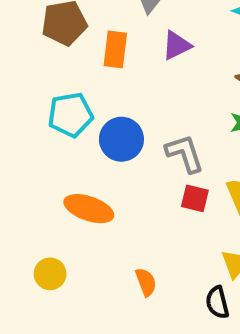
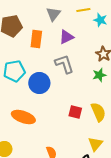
gray L-shape: (185, 153) -> (64, 64), moved

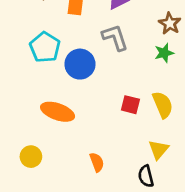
cyan pentagon: (14, 71) -> (45, 47), turned -30

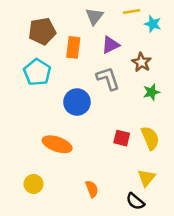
brown star: (170, 23) -> (142, 62), moved
cyan pentagon: (45, 47) -> (37, 72), moved
black semicircle: (146, 176) -> (135, 201), turned -36

